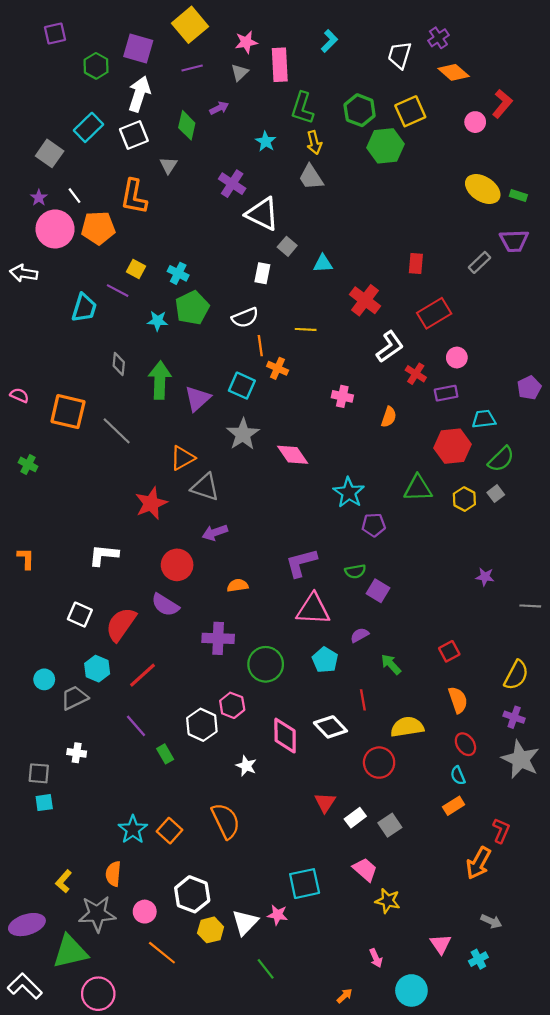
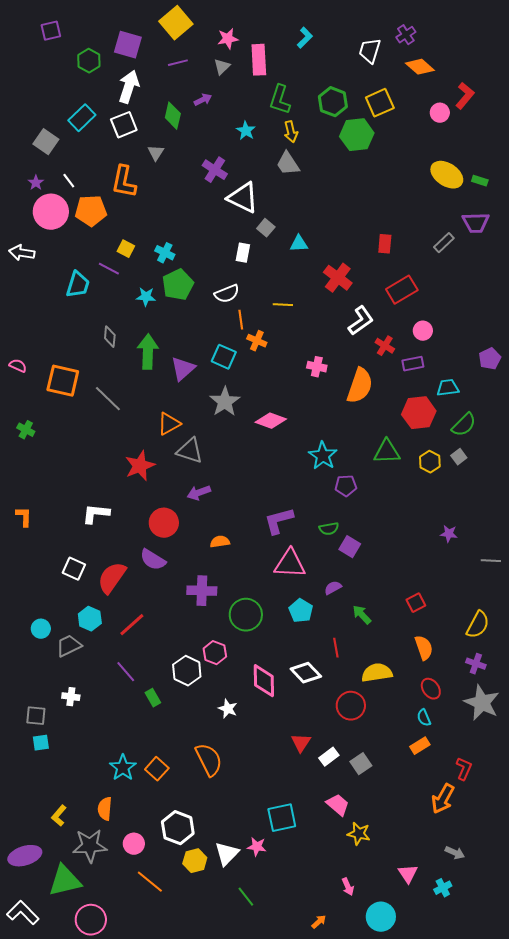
orange semicircle: (389, 417) -> (360, 386), size x1.8
pink diamond: (293, 455) -> (271, 421), turned -36

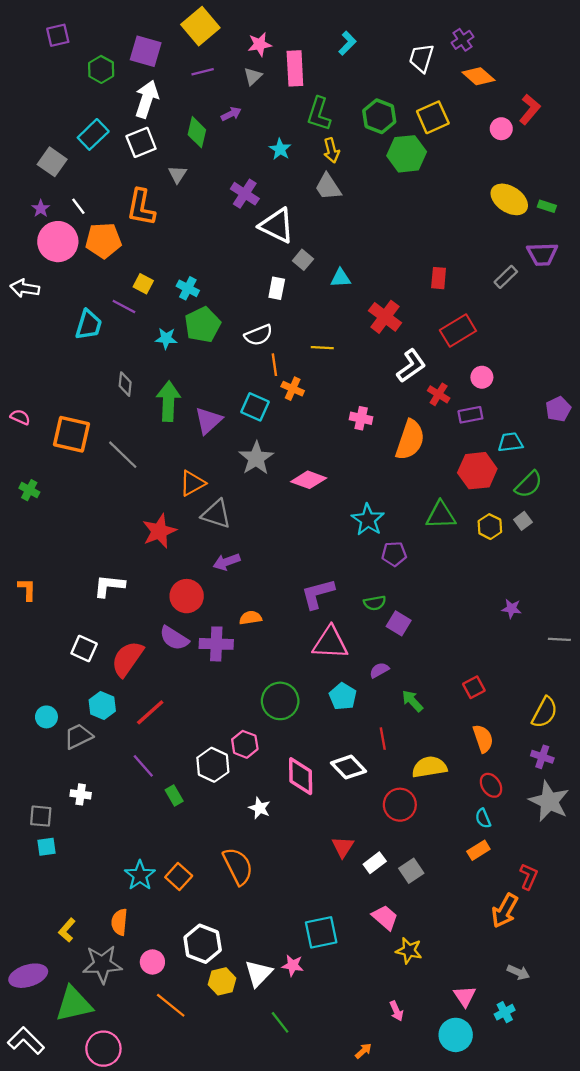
purple cross: (202, 591) -> (216, 644), moved
cyan circle: (381, 917) -> (456, 1035), moved

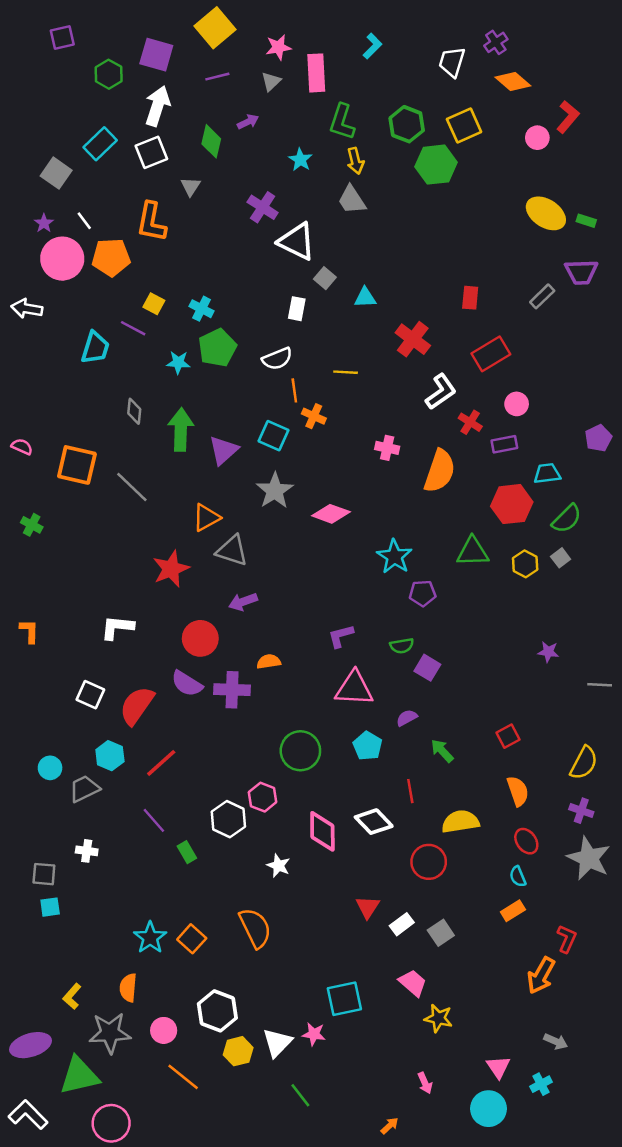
purple L-shape: (318, 594) -> (341, 636), size x0.7

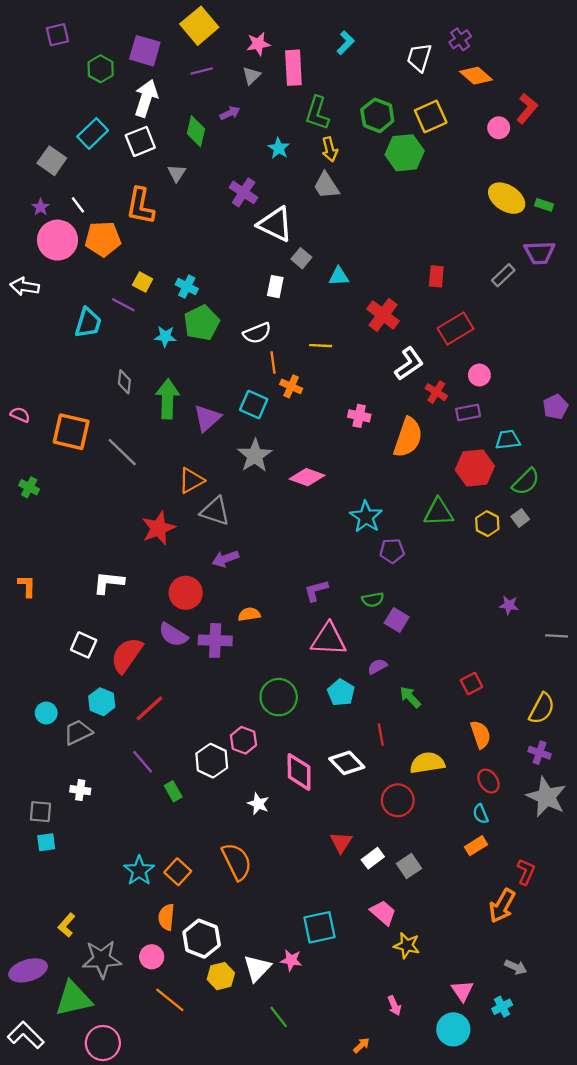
orange semicircle: (128, 988) -> (166, 917), moved

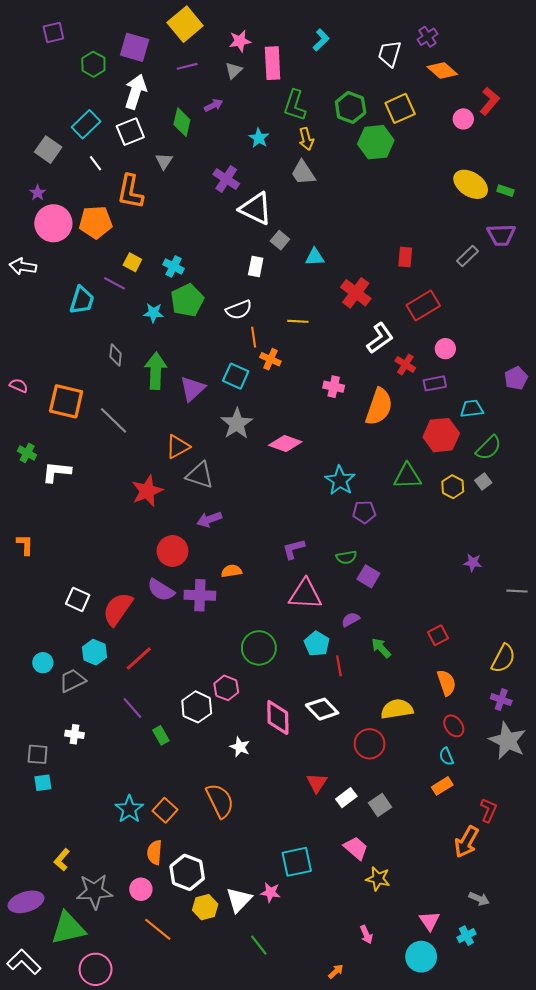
white line: (78, 205) -> (96, 163), moved
white L-shape: (109, 583) -> (57, 472), moved
red line: (381, 735) -> (339, 666), moved

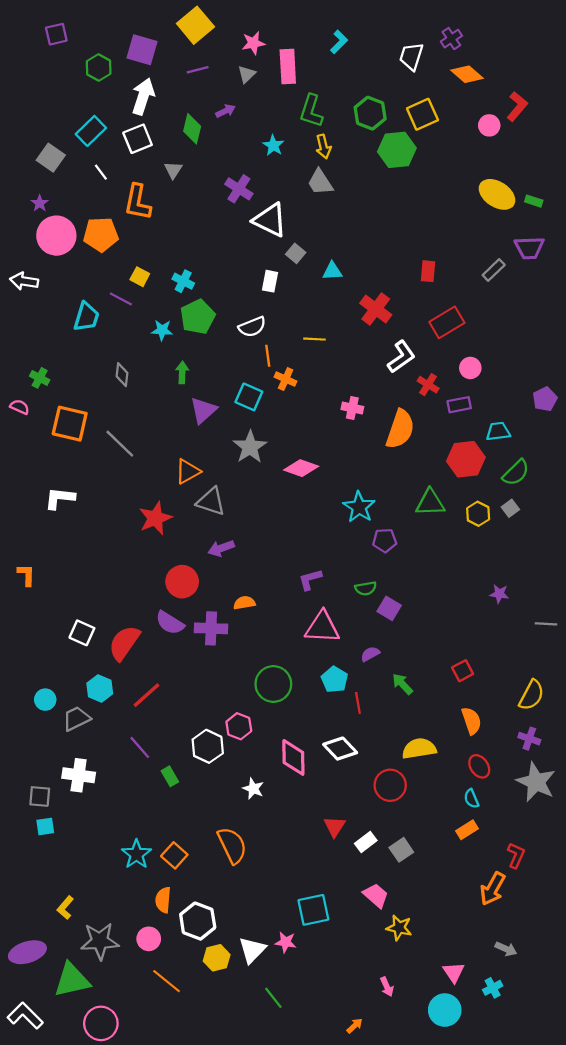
green arrow: (156, 371) -> (182, 372), moved, size x0.6
green cross: (27, 453) -> (40, 378), moved
white cross: (74, 734) -> (79, 775), size x1.6

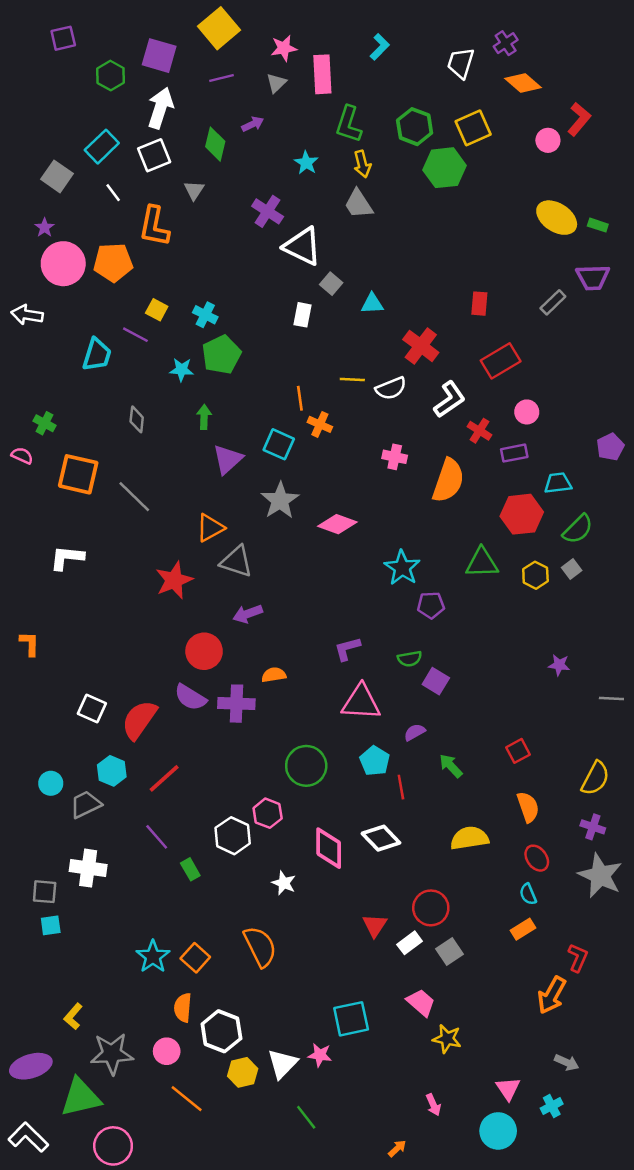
white semicircle: (252, 327) -> (391, 388), moved
red circle: (390, 785) -> (431, 908), moved

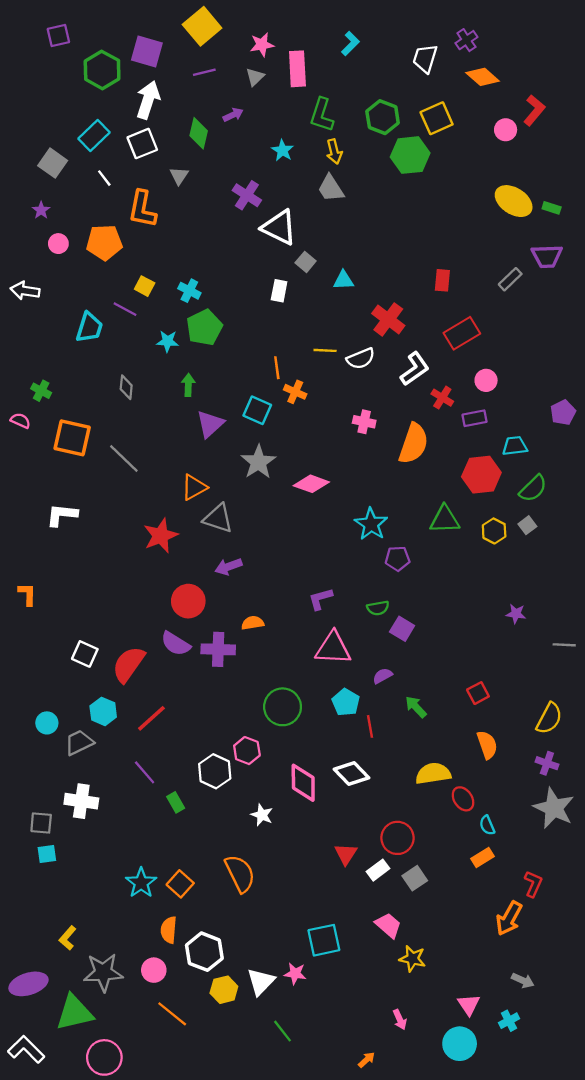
green hexagon: (111, 76) -> (102, 70), size x1.4
pink circle: (63, 264) -> (58, 244), size x0.5
red ellipse: (537, 858) -> (463, 799), moved

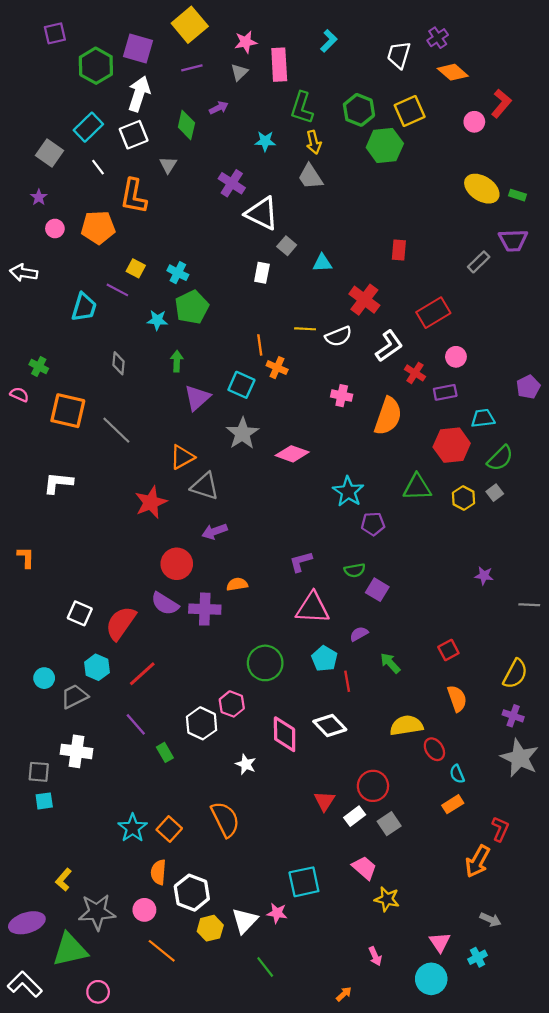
cyan star: (283, 150) -> (265, 141), turned -30
red rectangle: (442, 280) -> (399, 250), moved
pink circle: (104, 1057) -> (98, 992), size x0.7

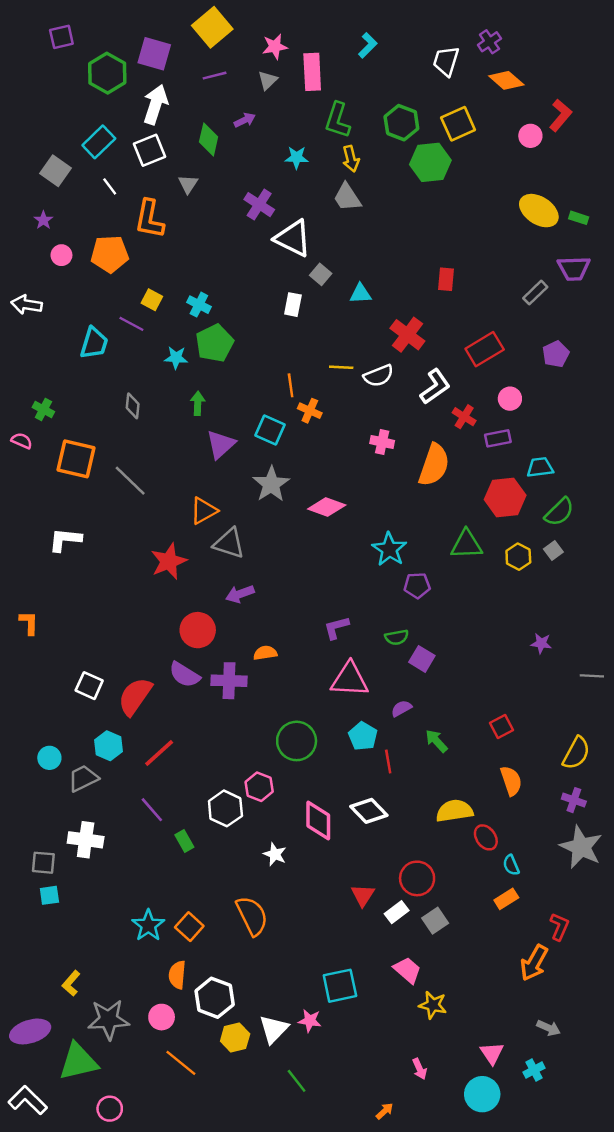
purple pentagon: (528, 387) -> (556, 354), moved

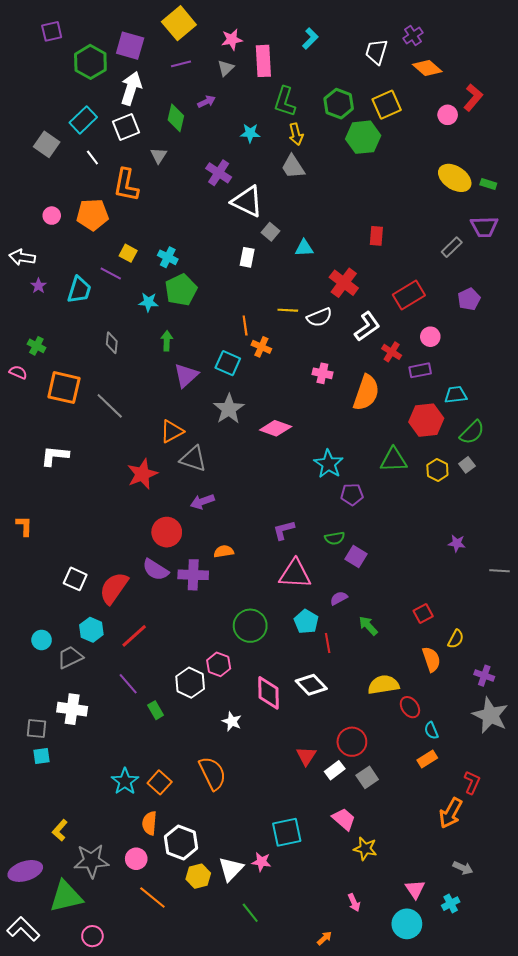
purple star: (43, 220) -> (38, 286), moved
yellow semicircle: (576, 753) -> (456, 639), moved, size x0.7

